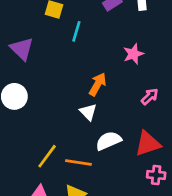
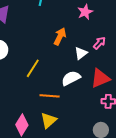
white triangle: (88, 112) -> (81, 53), moved, turned 40
yellow line: (47, 156) -> (33, 68), moved

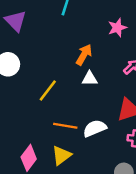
white triangle: (81, 53) -> (90, 79), moved, turned 32
white semicircle: (71, 78) -> (95, 128), moved

